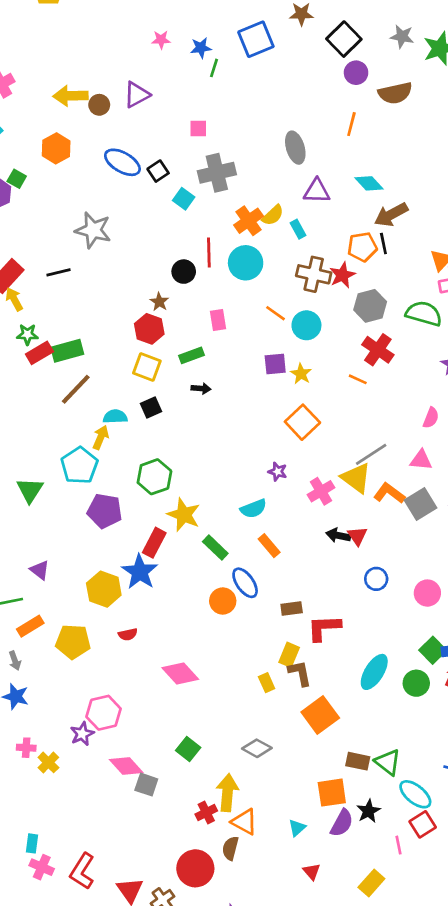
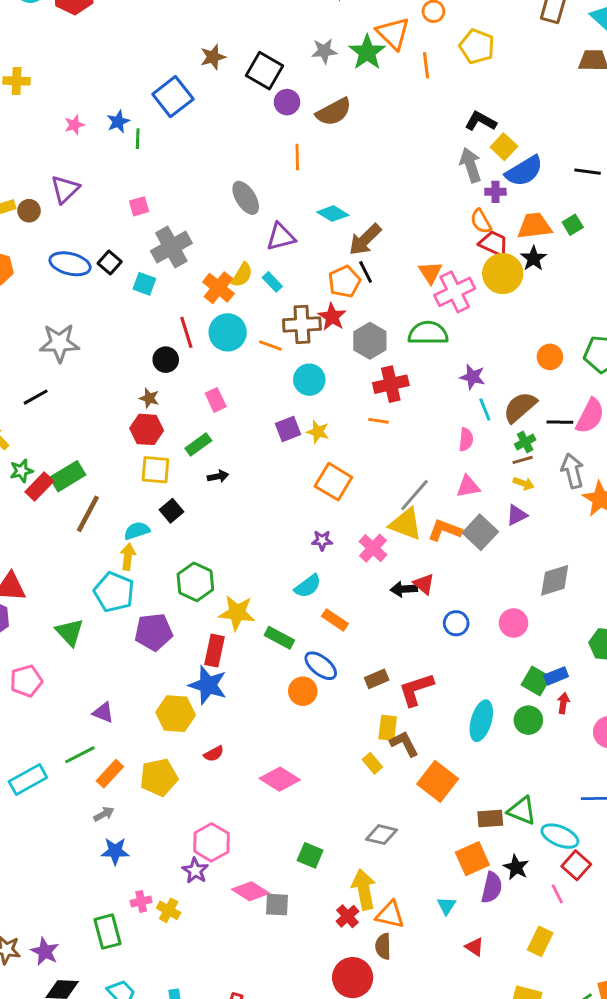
orange line: (276, 313) -> (270, 346), moved
red cross: (378, 350) -> (391, 384), turned -32
gray arrow: (15, 661) -> (104, 814), turned -84

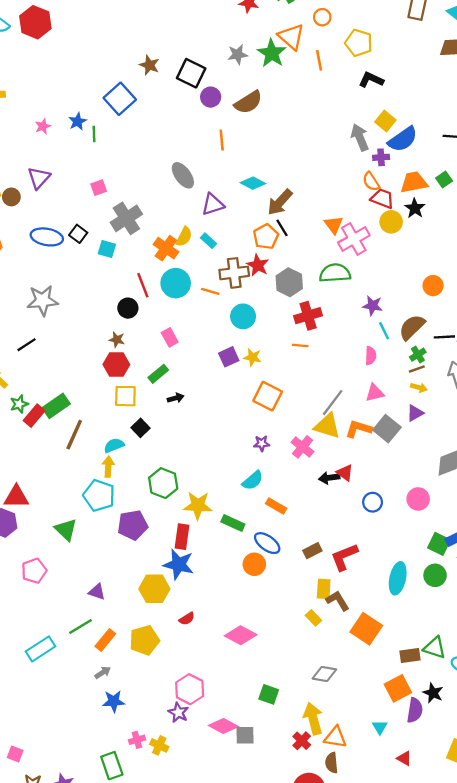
brown star: (213, 57) -> (149, 65), turned -30
black L-shape: (481, 121) -> (371, 80), moved
yellow circle: (503, 274) -> (391, 222), size x0.7

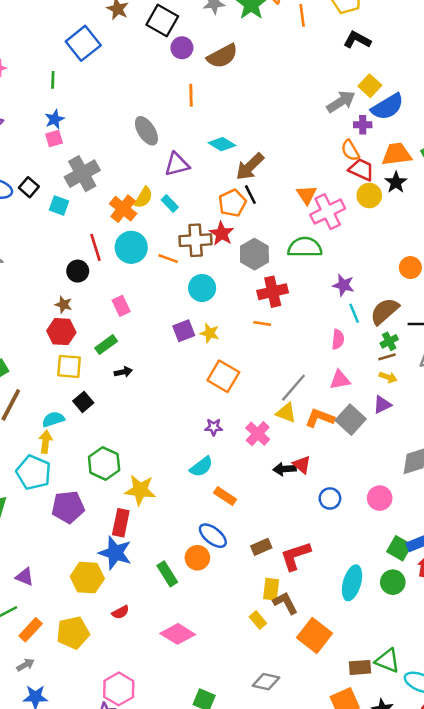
blue star: (78, 121) -> (55, 119), moved
gray arrow: (360, 137) -> (341, 102), turned 76
yellow triangle: (327, 426) -> (286, 413), size x0.7
green rectangle: (233, 523) -> (167, 574), moved, turned 30

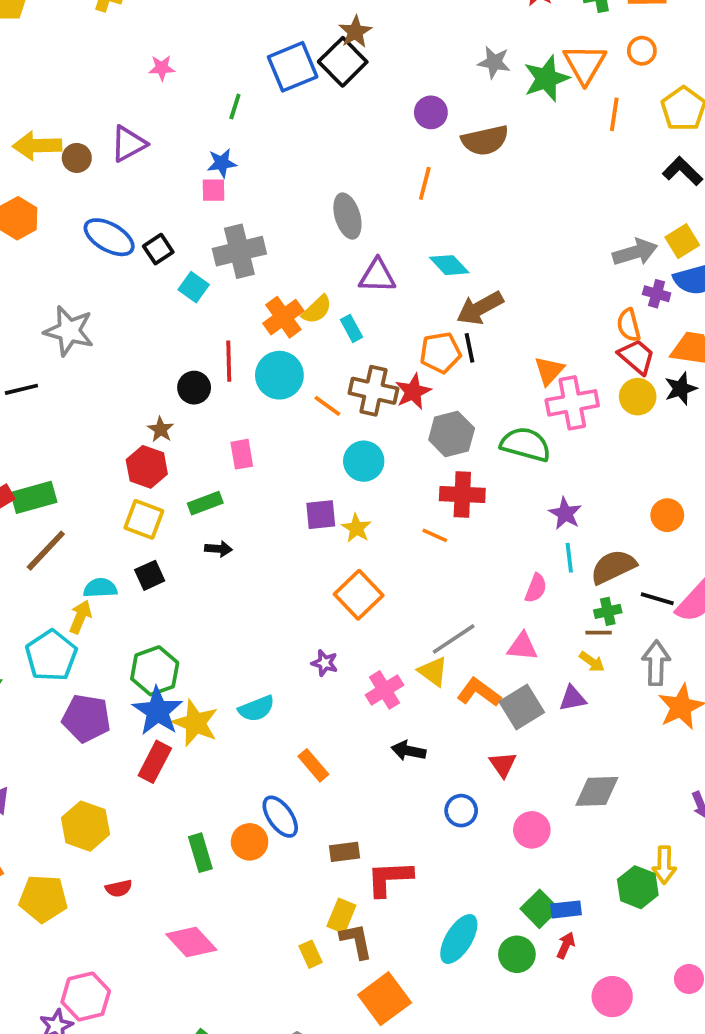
black square: (162, 21) -> (343, 62), moved
red triangle: (302, 465) -> (503, 764), moved
cyan semicircle: (201, 467) -> (256, 709), moved
blue star: (115, 553) -> (158, 711), moved

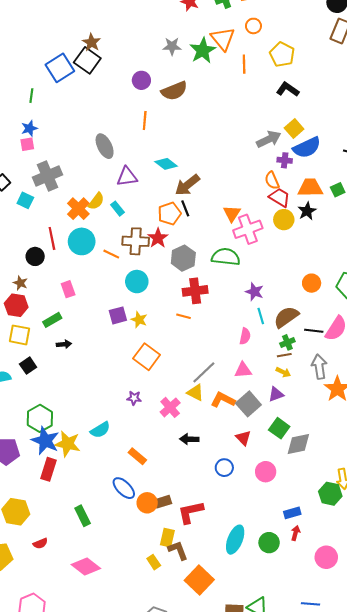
orange circle: (250, 842) -> (147, 503), moved
green square: (540, 909) -> (279, 428), moved

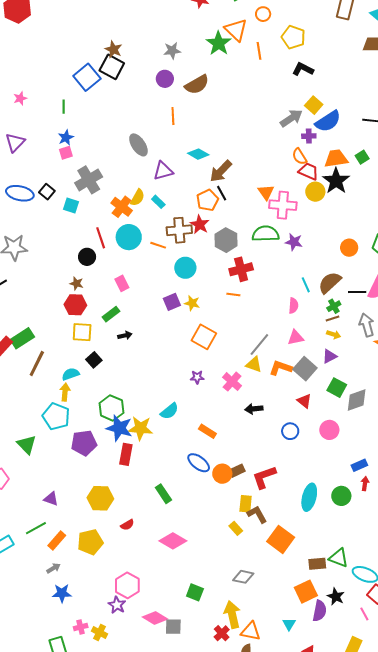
gray star: (172, 46) -> (172, 51), moved
black star: (307, 211) -> (336, 181), size x1.5
pink cross: (248, 229) -> (283, 205), turned 32
purple star: (254, 292) -> (294, 242), moved

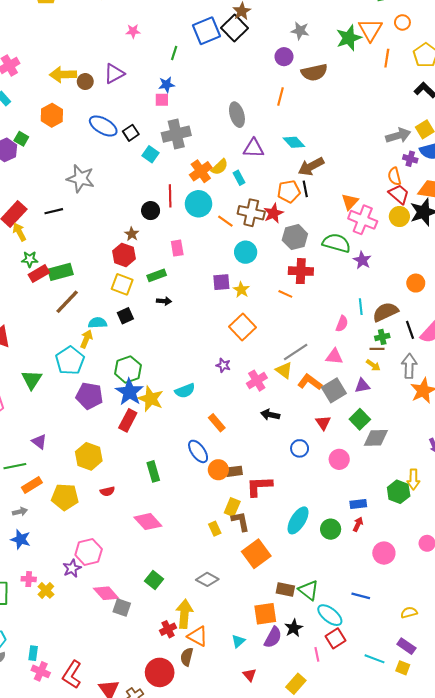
black line: (357, 292) -> (410, 330), turned 54

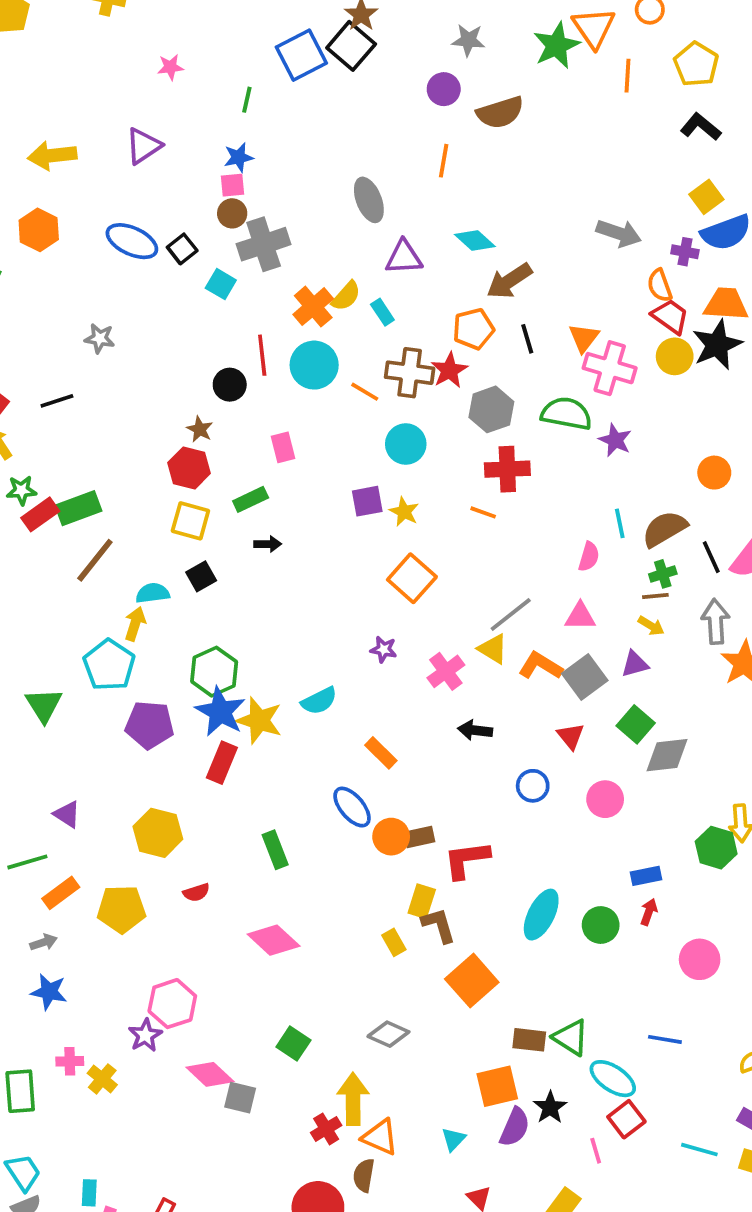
brown circle: (85, 82) -> (232, 213), moved
gray arrow: (398, 136) -> (619, 233), moved, turned 40
gray star: (81, 179) -> (100, 338), size x0.6
black line: (305, 189) -> (527, 339), moved

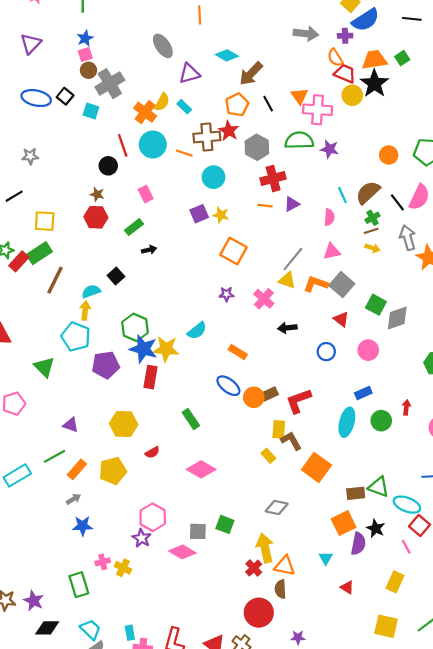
yellow square: (190, 521) -> (45, 221), moved
purple triangle: (635, 664) -> (292, 204), moved
blue rectangle: (646, 876) -> (363, 393), moved
gray square: (240, 1098) -> (198, 531), moved

